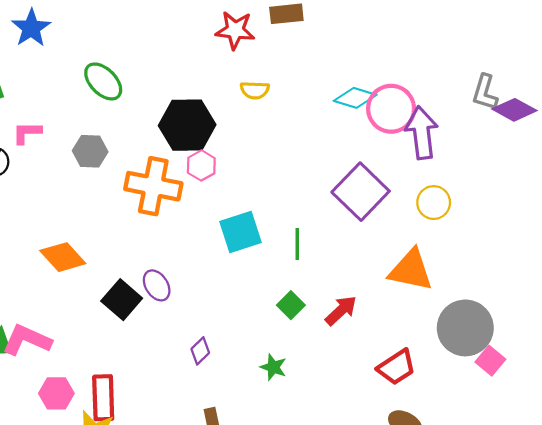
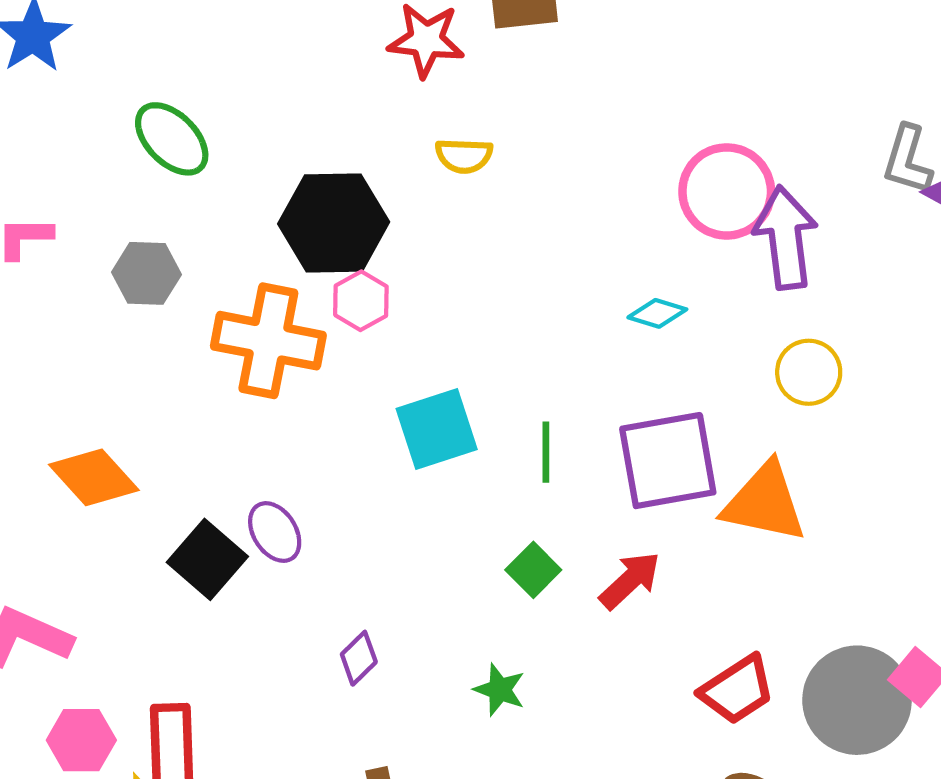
cyan diamond: (355, 98) -> (657, 313), moved, size x0.7
purple square: (361, 192) -> (668, 461), moved, turned 36
gray circle: (465, 328) -> (857, 700), moved

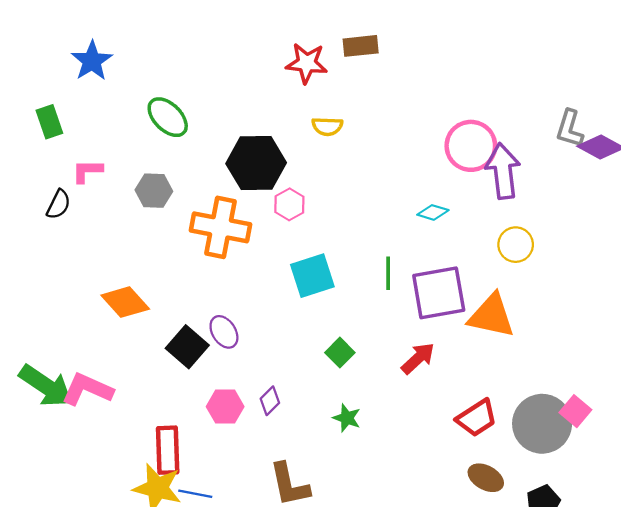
pink hexagon: (361, 301) -> (289, 204), moved
green line: (546, 452) -> (388, 273), moved
green square: (533, 570) -> (340, 353), moved
pink hexagon: (81, 740) -> (225, 407), moved

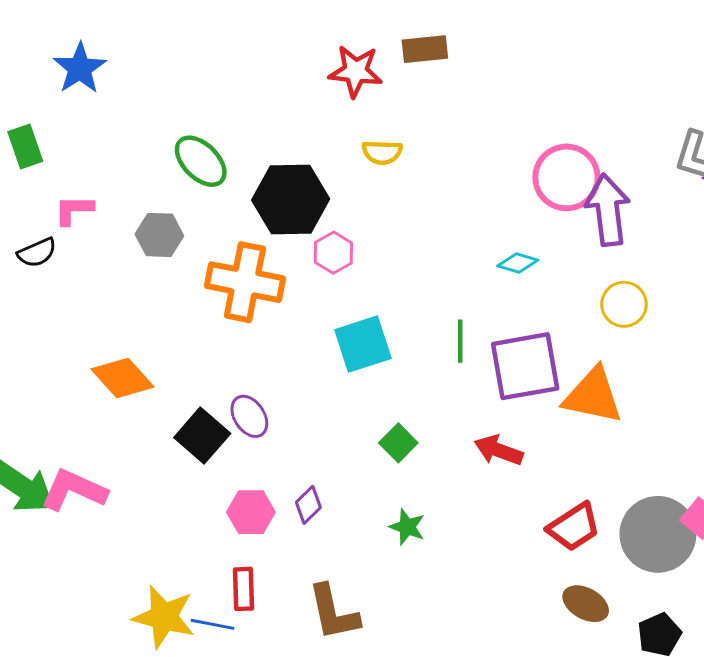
green ellipse: (168, 117) -> (201, 161), moved
black semicircle: (59, 204) -> (37, 253), turned 40
red arrow: (418, 358) -> (499, 450), turned -117
red rectangle: (168, 450) -> (243, 589), moved, size x0.7

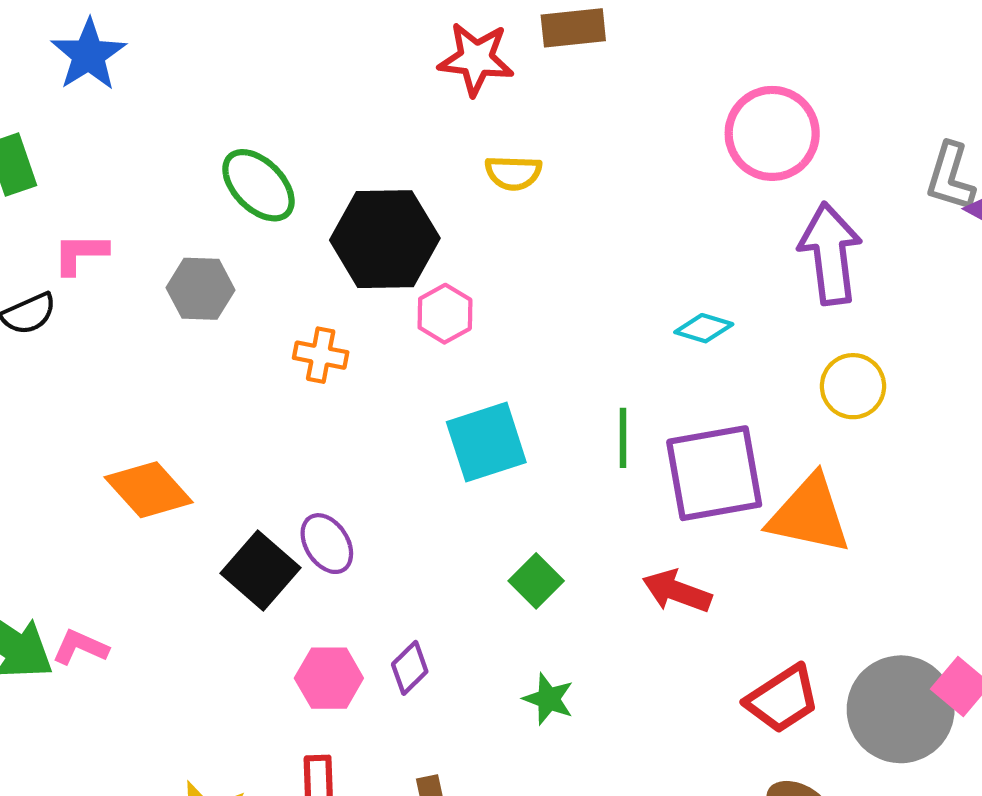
pink circle: (566, 177) -> (772, 133), moved
orange cross: (245, 282) -> (321, 355), size x0.5
pink L-shape: (74, 490) -> (80, 647), size x0.6

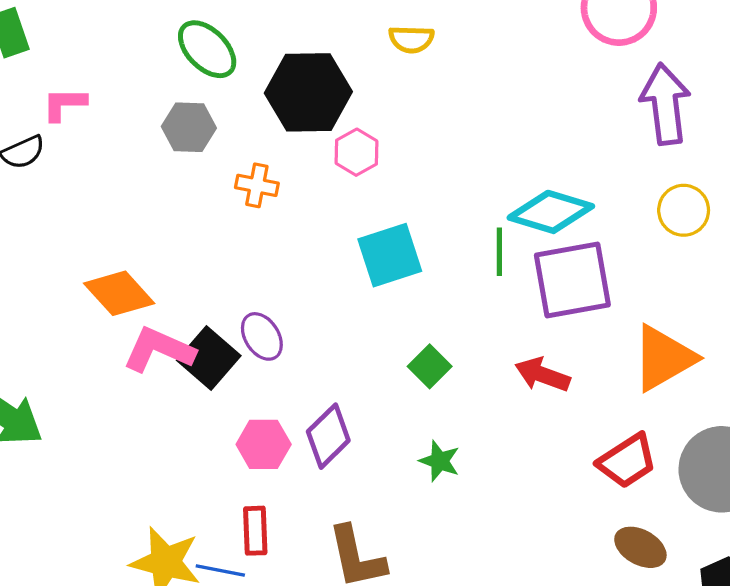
gray hexagon: (200, 289) -> (189, 127), moved
cyan diamond: (704, 328) -> (551, 212), moved, size x1.8
orange triangle: (809, 515) -> (664, 358), moved, turned -42
pink L-shape: (80, 647) -> (159, 350), moved, size x1.6
purple diamond: (410, 668) -> (328, 436), size x1.5

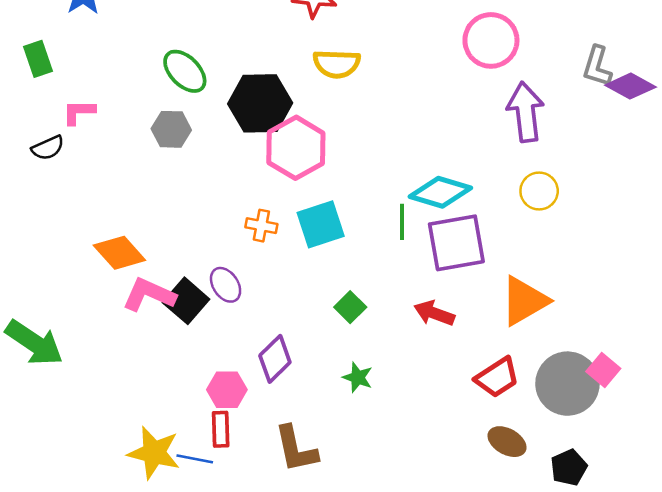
yellow semicircle: (411, 39) -> (337, 64), size x1.4
pink hexagon: (357, 152) -> (296, 148), size x1.8
orange cross: (257, 185) -> (261, 226), moved
pink hexagon: (264, 444) -> (227, 390), moved

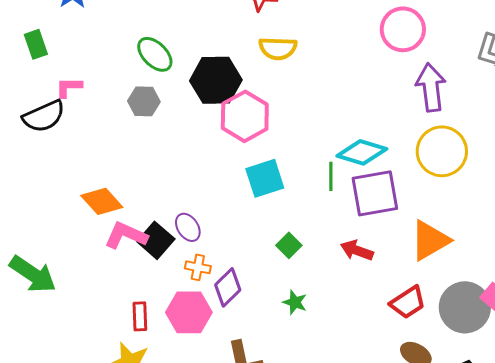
black semicircle: (48, 148) -> (44, 116), size x1.6
yellow circle: (539, 191) -> (442, 151), size x1.6
orange cross: (261, 226) -> (198, 267), moved
pink hexagon: (227, 390) -> (189, 312), size x1.4
red rectangle: (221, 429) -> (140, 316), moved

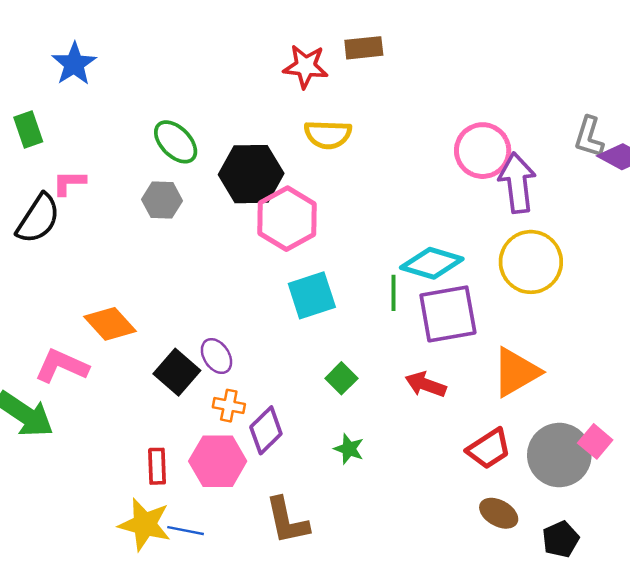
pink circle: (403, 29) -> (483, 151), moved
black semicircle: (44, 116) -> (38, 219), turned -33
pink L-shape: (126, 235) -> (62, 366), moved

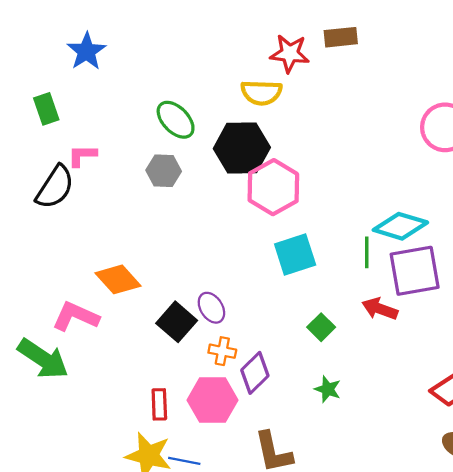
yellow semicircle: (328, 134) -> (261, 93), moved
red arrow: (426, 384) -> (380, 309), moved

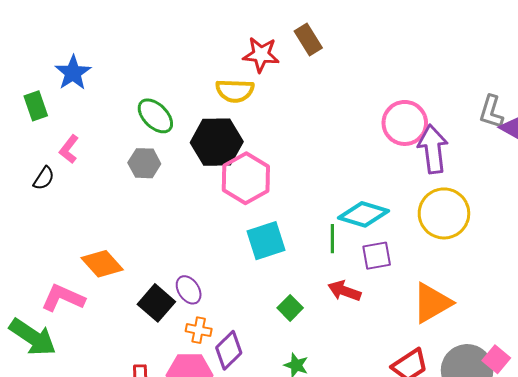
brown rectangle: (341, 37) -> (308, 39), turned 64
blue star: (86, 51) -> (73, 73), moved
pink L-shape: (82, 156) -> (69, 149), turned -52
black semicircle: (55, 187) -> (44, 178), size x0.6
purple square: (415, 271) -> (377, 256), size x0.6

